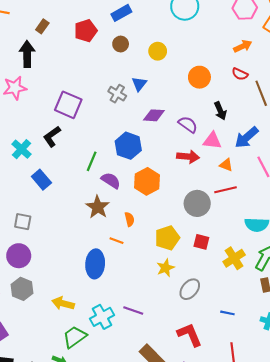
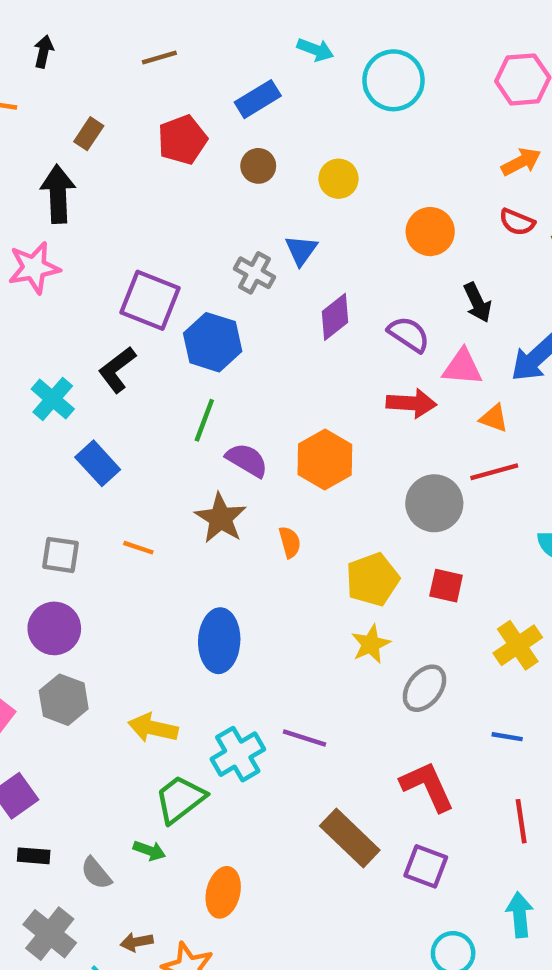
purple diamond: (154, 115) -> (335, 317), turned -40
blue hexagon: (128, 146) -> (213, 342), moved
orange line: (116, 241) -> (138, 548), moved
yellow cross: (234, 258) -> (518, 645), moved

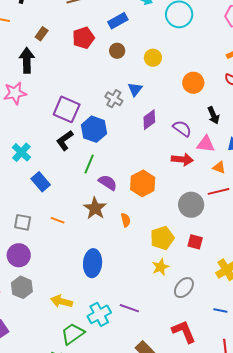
black L-shape: (117, 370) -> (65, 140), moved

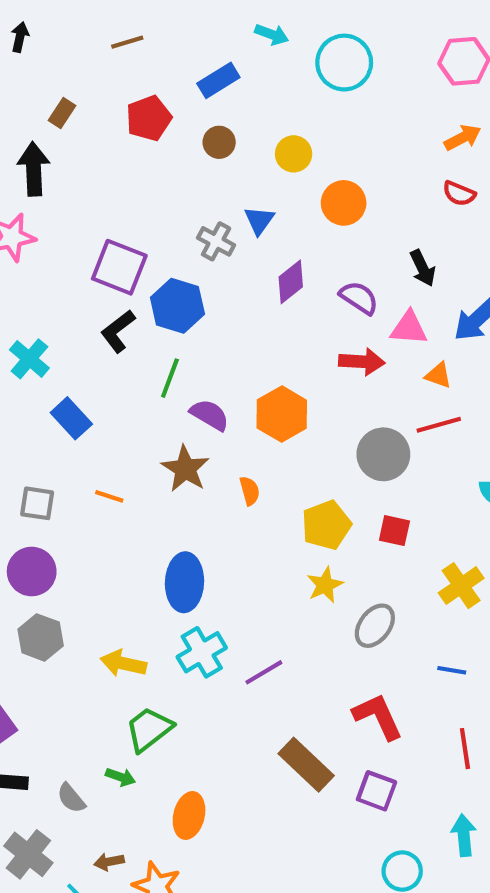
orange circle: (193, 83) -> (344, 203), moved
purple line: (129, 308) -> (264, 672), turned -48
cyan cross: (99, 314) -> (202, 652), moved

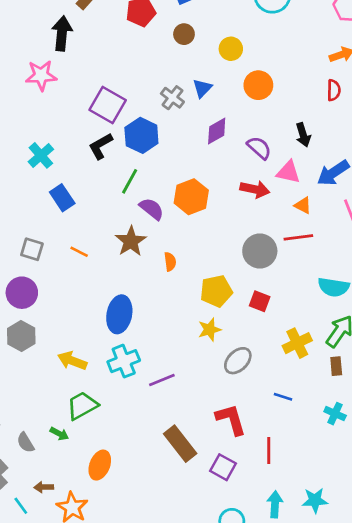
red semicircle: (459, 193) -> (334, 90), turned -120
orange hexagon: (282, 414) -> (191, 197), moved
red line: (465, 749) -> (269, 450), moved

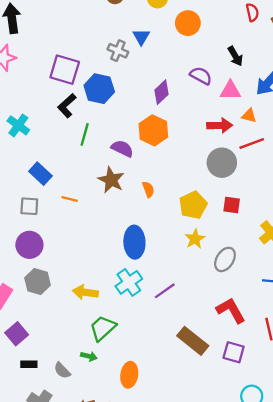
purple diamond: (217, 131) -> (162, 92), moved
green line: (130, 181) -> (85, 134), moved
red arrow: (255, 189) -> (220, 125), moved
blue rectangle: (62, 198) -> (40, 174), moved
blue ellipse: (119, 314) -> (134, 242), moved

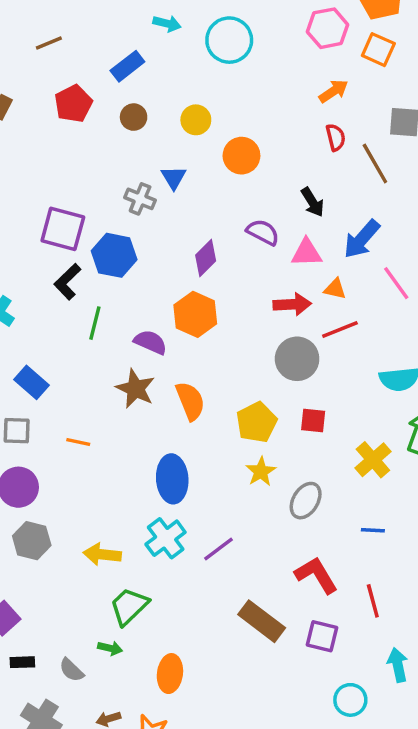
orange semicircle: (148, 189) -> (190, 401), size x1.6
orange line: (70, 199) -> (78, 442), moved

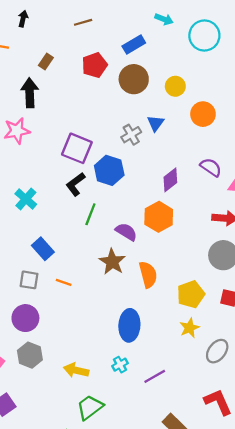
brown circle: (134, 117) -> (134, 79), size x1.6
gray cross: (140, 199) -> (131, 135), turned 30
orange line: (78, 442) -> (64, 282), moved
cyan cross: (166, 538) -> (120, 365), size x0.6

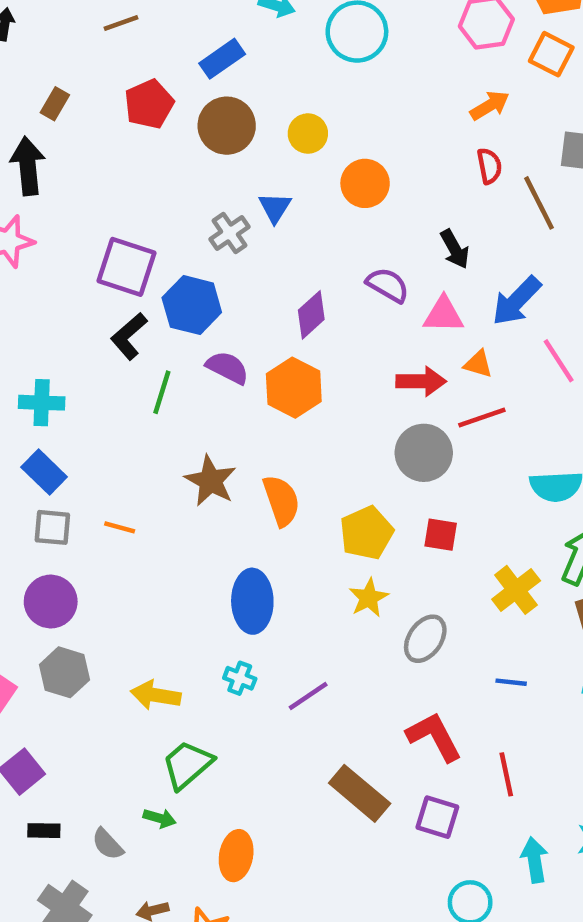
cyan cross: (26, 199) -> (42, 403), moved, turned -35
purple semicircle: (126, 232) -> (227, 368), moved
blue rectangle: (43, 249) -> (44, 472), moved
cyan cross: (120, 365) -> (240, 678), turned -35

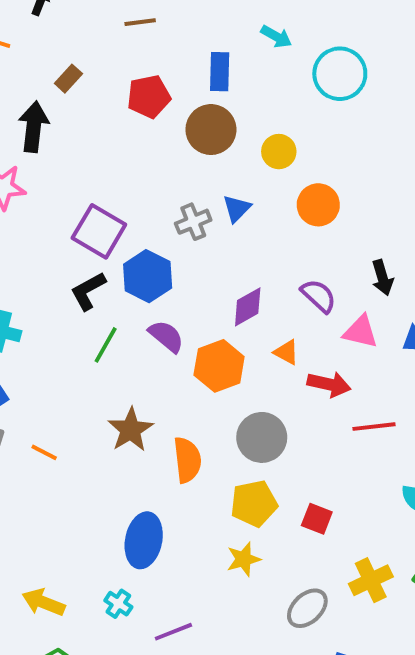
blue rectangle: (222, 59) -> (220, 72), turned -66
orange triangle: (478, 364) -> (286, 352), moved
gray circle: (424, 453) -> (262, 437), moved
gray ellipse: (425, 639) -> (307, 608), moved

